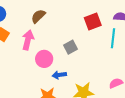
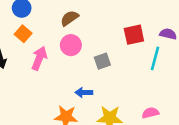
pink arrow: (28, 40) -> (39, 58), moved
pink circle: (44, 59) -> (71, 45), moved

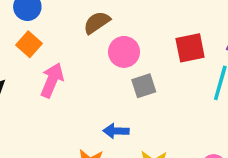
pink circle: (71, 45) -> (124, 52), moved

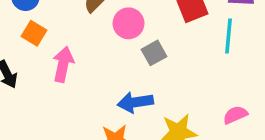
blue arrow: (116, 131) -> (135, 102), size x1.4

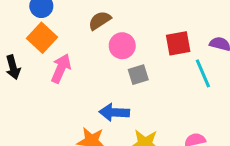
orange square: (34, 33) -> (42, 38), size x1.4
cyan line: (228, 36) -> (203, 73), turned -40

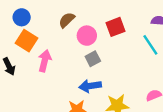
red square: (178, 43) -> (115, 27), moved
gray square: (138, 75) -> (93, 59), moved

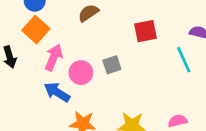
pink circle: (87, 36) -> (81, 73), moved
blue arrow: (90, 86) -> (57, 92), moved, turned 30

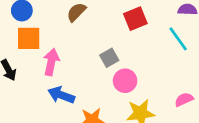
orange square: (36, 30) -> (29, 38), turned -30
pink circle: (81, 73) -> (125, 81), moved

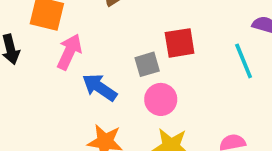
red square: (135, 19) -> (180, 43), moved
blue arrow: (61, 95) -> (100, 87), moved

